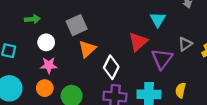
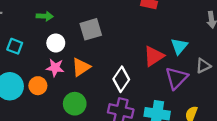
cyan triangle: (158, 20) -> (179, 46), moved
orange triangle: (87, 49) -> (81, 67), moved
orange circle: (45, 88) -> (38, 86), moved

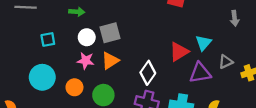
gray square: (91, 29) -> (110, 33), moved
cyan square: (15, 46) -> (48, 39), turned -32
purple triangle: (176, 78) -> (200, 73), turned 35
orange circle: (38, 86) -> (74, 87), moved

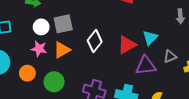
white diamond: (148, 73) -> (95, 41), moved

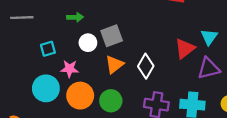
white diamond: (95, 41) -> (146, 66), moved
pink star: (39, 49) -> (70, 69), moved
orange circle: (27, 73) -> (80, 96), size x1.5

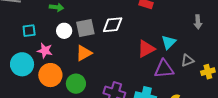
white diamond: (146, 66) -> (113, 25), moved, turned 45

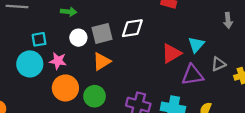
cyan circle: (22, 64) -> (30, 64), moved

